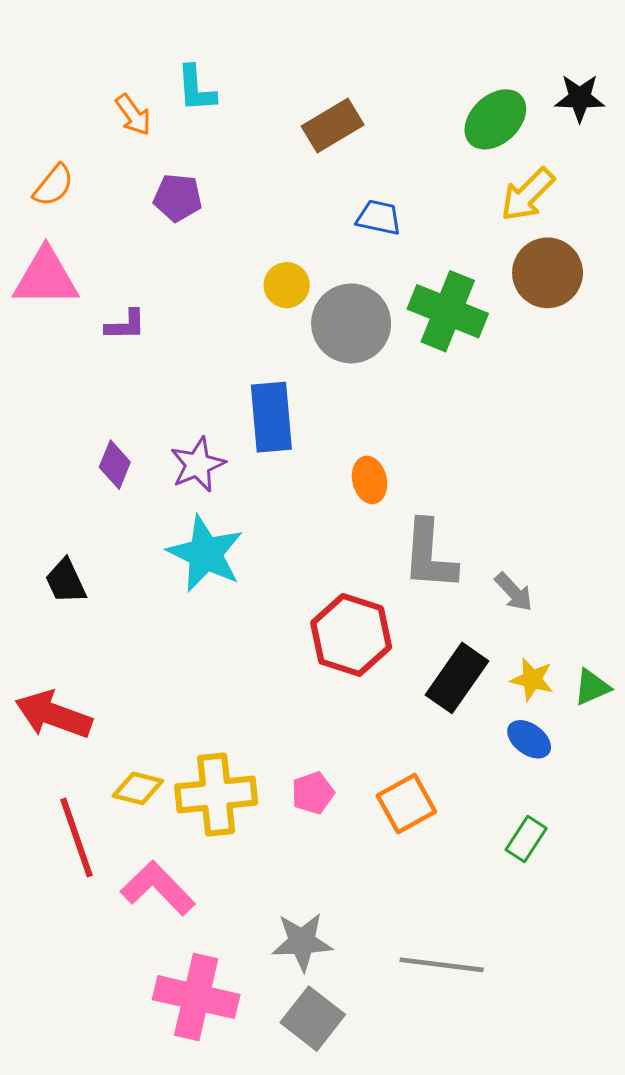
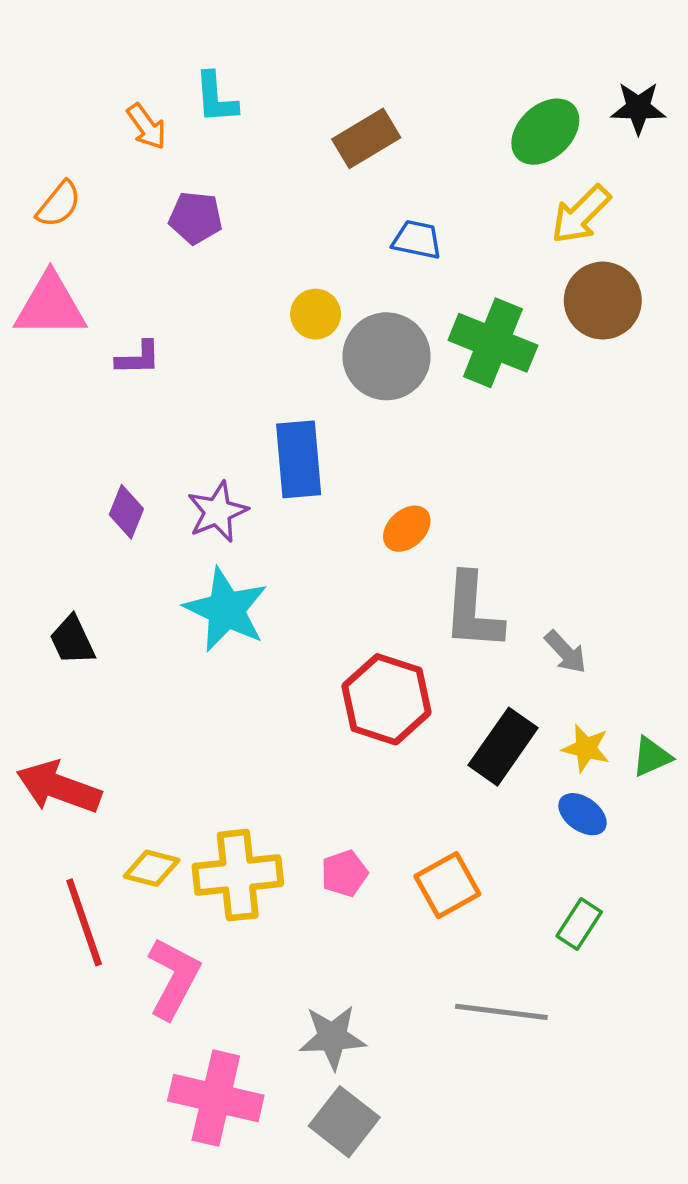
orange ellipse: (370, 480) -> (407, 529), turned 60
pink L-shape: (158, 888) -> (174, 978), turned 72
gray line: (442, 965) -> (501, 1012), moved

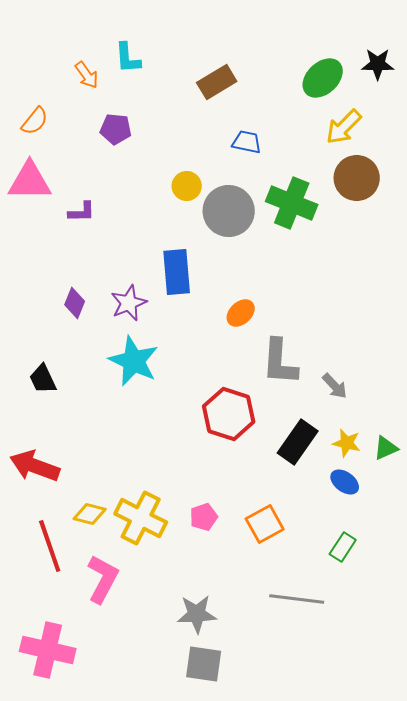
yellow cross: (238, 875) -> (141, 518), turned 33
pink cross: (216, 1098) -> (48, 650), moved
gray square: (344, 1122) -> (204, 664), turned -30

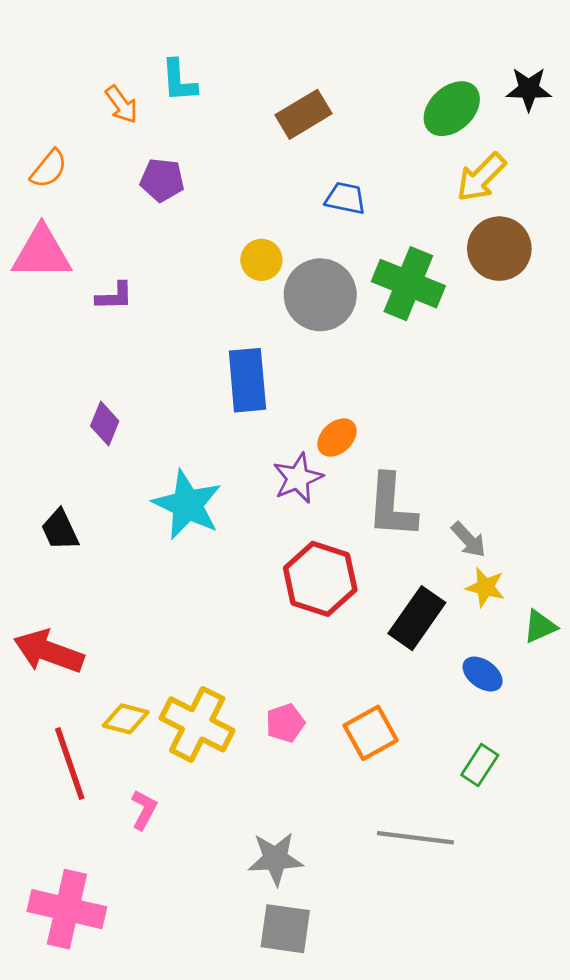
purple star: (129, 303) -> (298, 478), moved
yellow star: (347, 443) -> (485, 587), moved
pink L-shape: (103, 579) -> (144, 810), size x0.6

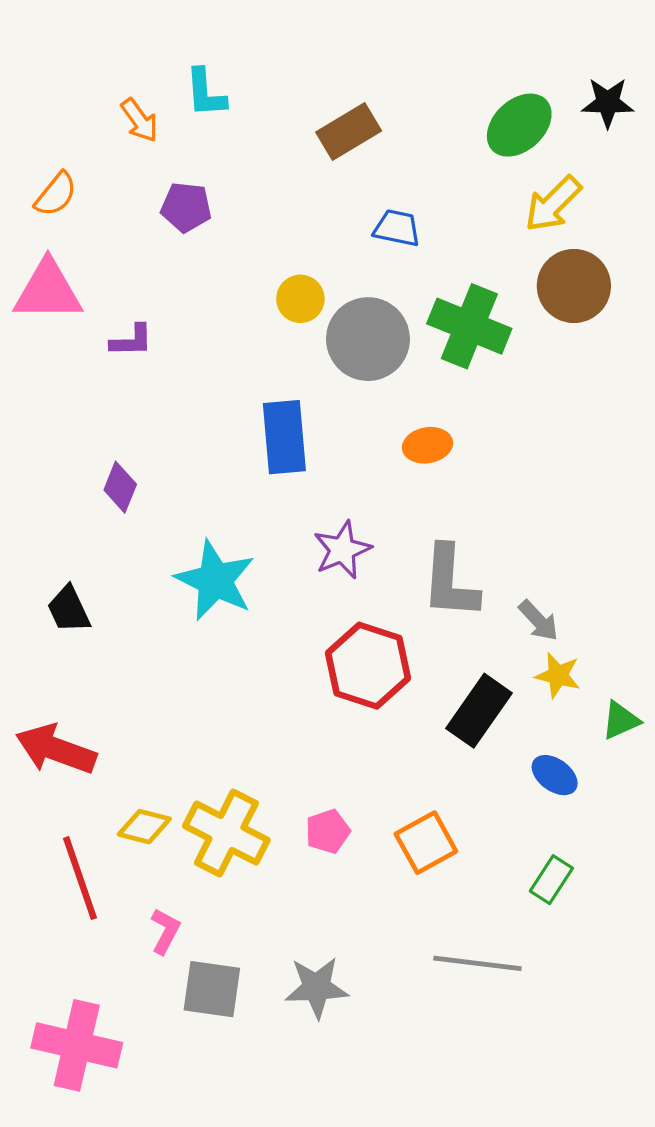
orange ellipse: (337, 438) -> (428, 445), moved, turned 33
gray square: (285, 929) -> (212, 989), moved

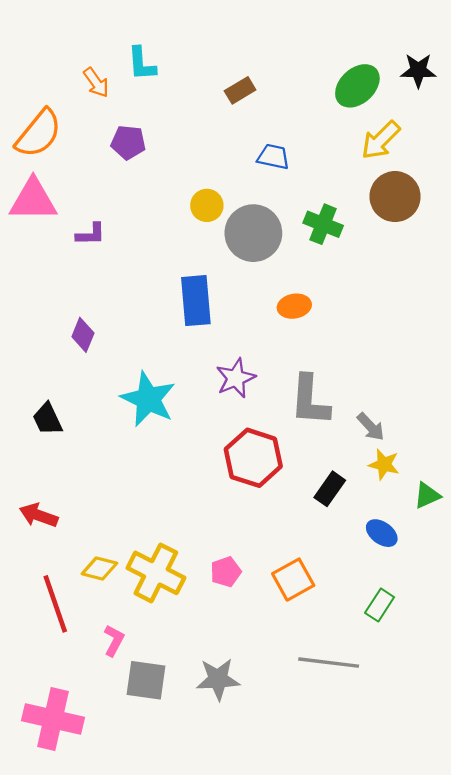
brown rectangle: (349, 132) -> (240, 90), size x0.7
orange semicircle: (56, 194) -> (39, 133), size x1.6
green cross: (469, 326) -> (323, 224), size x0.7
black rectangle: (479, 711) -> (330, 489), size x0.7
red arrow: (56, 749) -> (39, 515), size x0.7

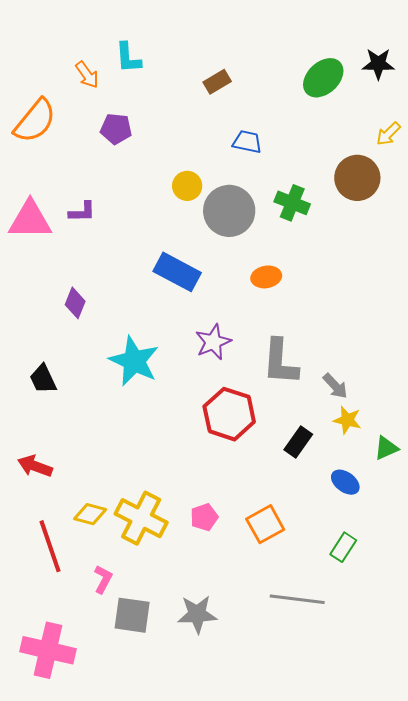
yellow arrow: (381, 140) -> (388, 134), moved, size x0.7
pink triangle: (33, 200) -> (30, 220), moved
blue rectangle: (196, 301) -> (177, 272), turned -57

